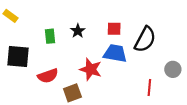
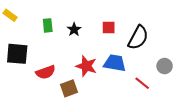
green rectangle: (50, 36) -> (48, 25), moved
blue trapezoid: (115, 53) -> (115, 63), moved
red line: (149, 88) -> (142, 83), turned -56

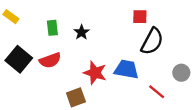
red square: (109, 27) -> (140, 17), moved
black square: (17, 54) -> (19, 59), turned 35
red semicircle: (46, 72) -> (50, 60), moved

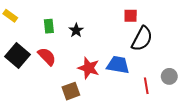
red semicircle: (50, 60) -> (47, 57), turned -114
gray circle: (181, 73) -> (169, 76), moved
red line: (157, 92) -> (146, 86), turned 42

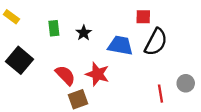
red semicircle: (47, 57) -> (65, 75), moved
blue trapezoid: (118, 65) -> (120, 45), moved

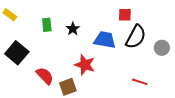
red semicircle: (65, 75) -> (45, 76), moved
gray circle: (186, 83) -> (162, 48), moved
red line: (160, 94) -> (140, 82), turned -63

